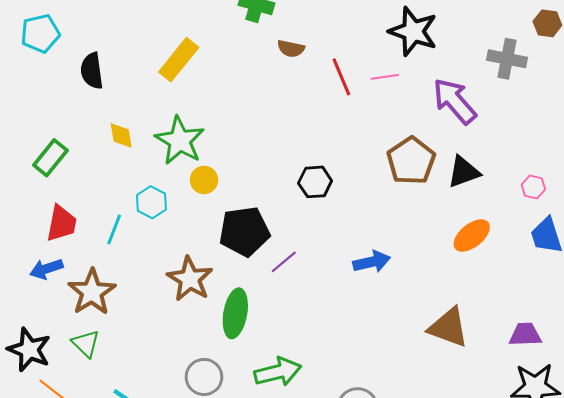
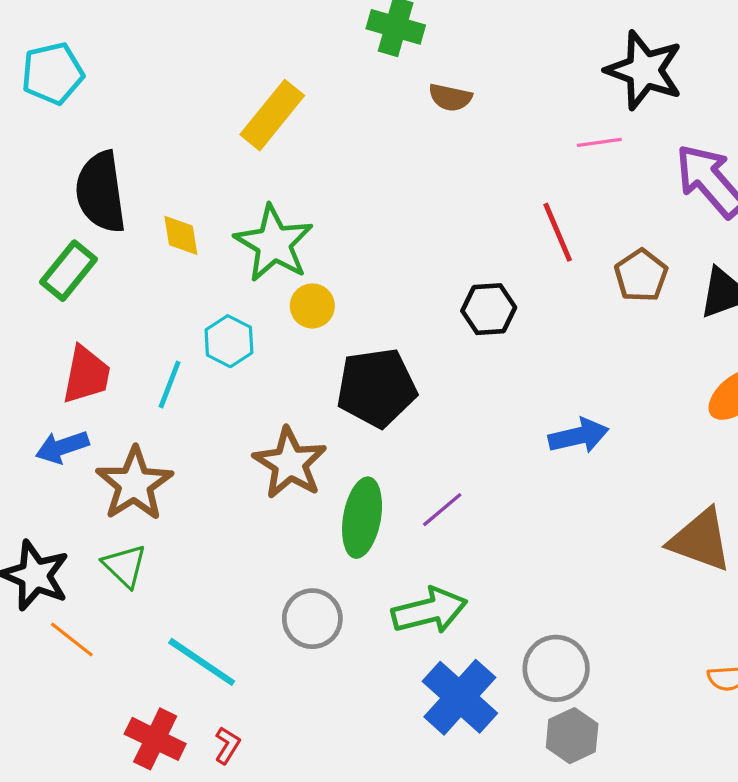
black semicircle: (92, 71) -> (101, 192), moved, size x1.4
red line: (341, 77) -> (558, 232), moved
brown pentagon: (411, 161) -> (641, 275), size x0.7
purple line: (284, 262) -> (442, 510), moved

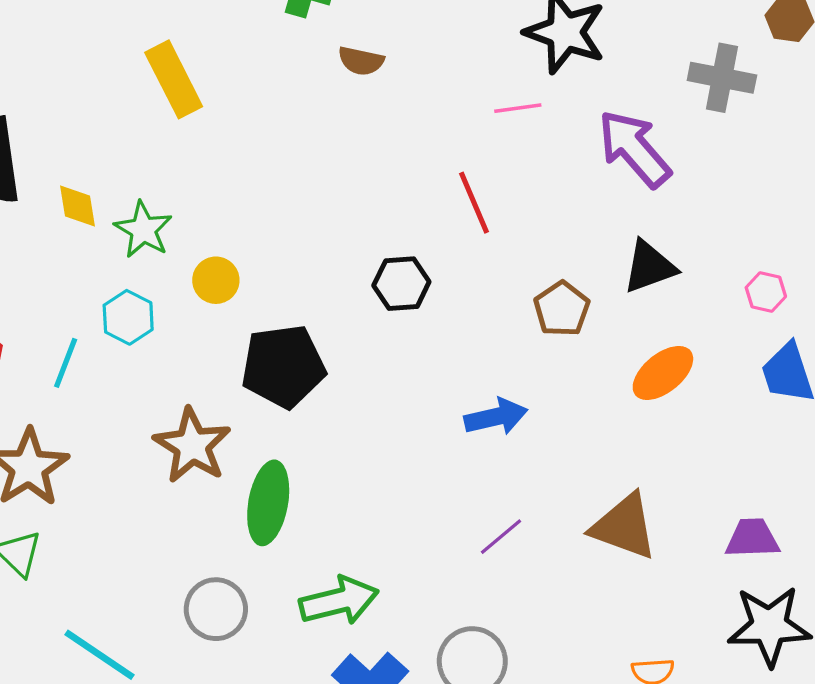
yellow rectangle: (272, 115) -> (174, 79), turned -66
green star: (274, 243) -> (143, 230), moved, size x0.7
brown pentagon: (641, 275) -> (562, 309), moved
purple line: (442, 510) -> (501, 537), moved

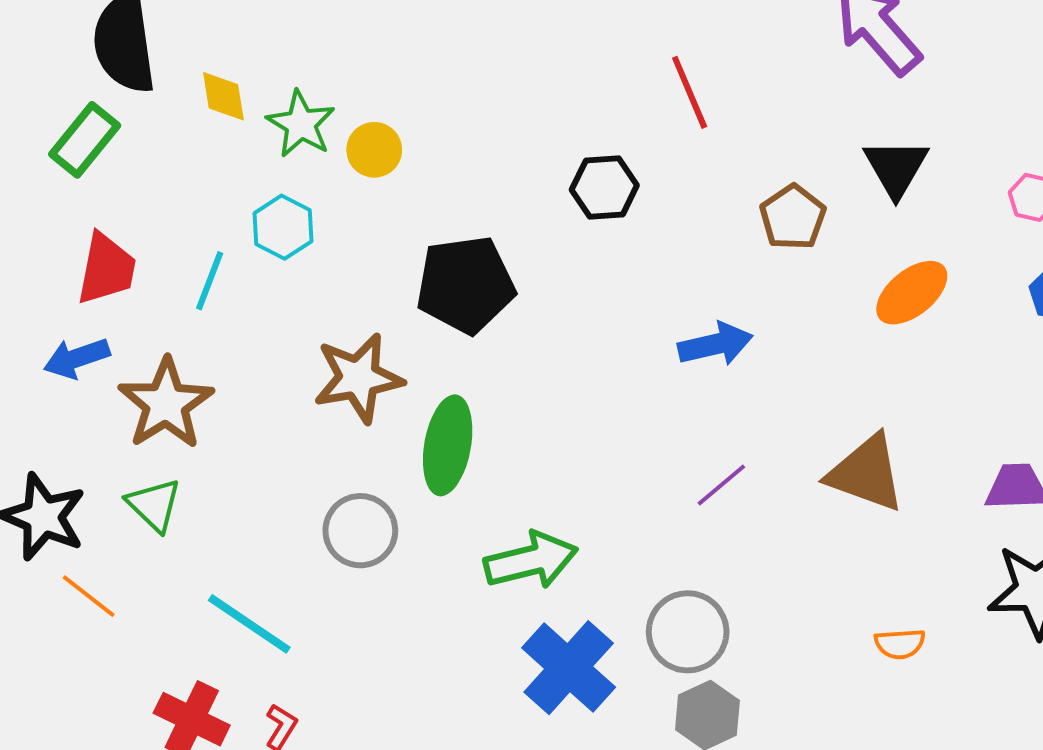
black triangle: (649, 267) -> (896, 168), turned -40
yellow circle: (216, 280) -> (374, 150), moved
brown star: (192, 446) -> (358, 378), turned 30
gray circle: (216, 609) -> (360, 531), moved

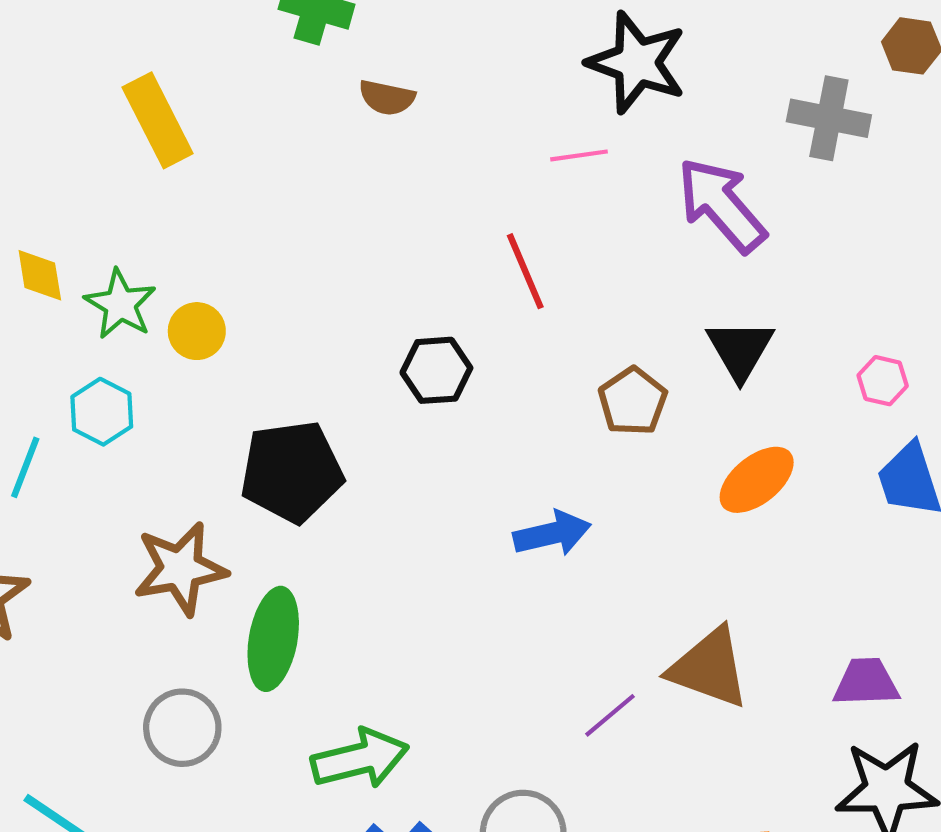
purple line: (721, 485) -> (610, 715), moved

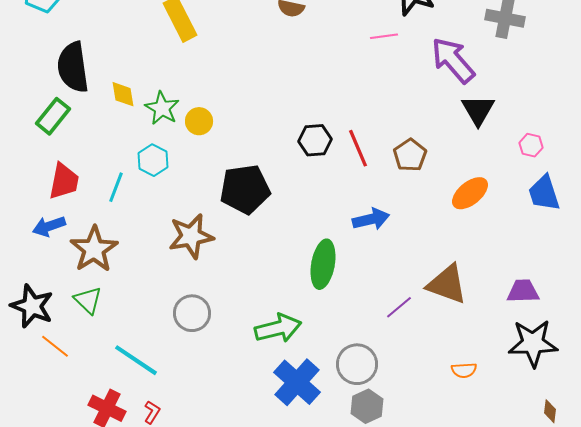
red line: (525, 271) -> (358, 148), moved
black triangle: (740, 350) -> (478, 110), moved
green ellipse: (273, 639) -> (323, 264), moved

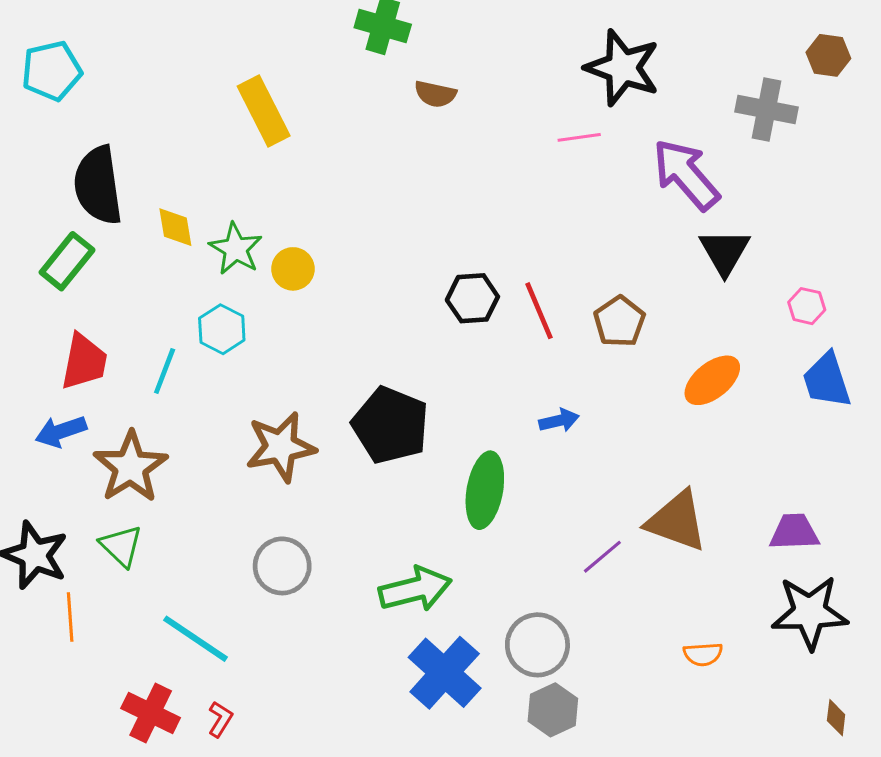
black pentagon: (245, 189) -> (390, 425), moved, turned 30
blue arrow: (371, 219) -> (559, 421), size x0.7
orange line: (55, 346) -> (70, 617), turned 48

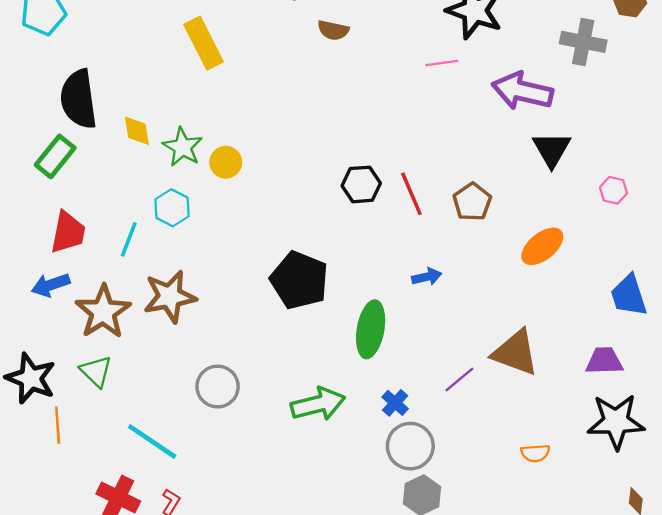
purple arrow: (686, 175) -> (522, 91), turned -36
blue trapezoid: (827, 380) -> (629, 295), moved
brown star: (281, 447) -> (170, 297), moved
blue cross: (445, 673) -> (395, 403), moved, size x0.5

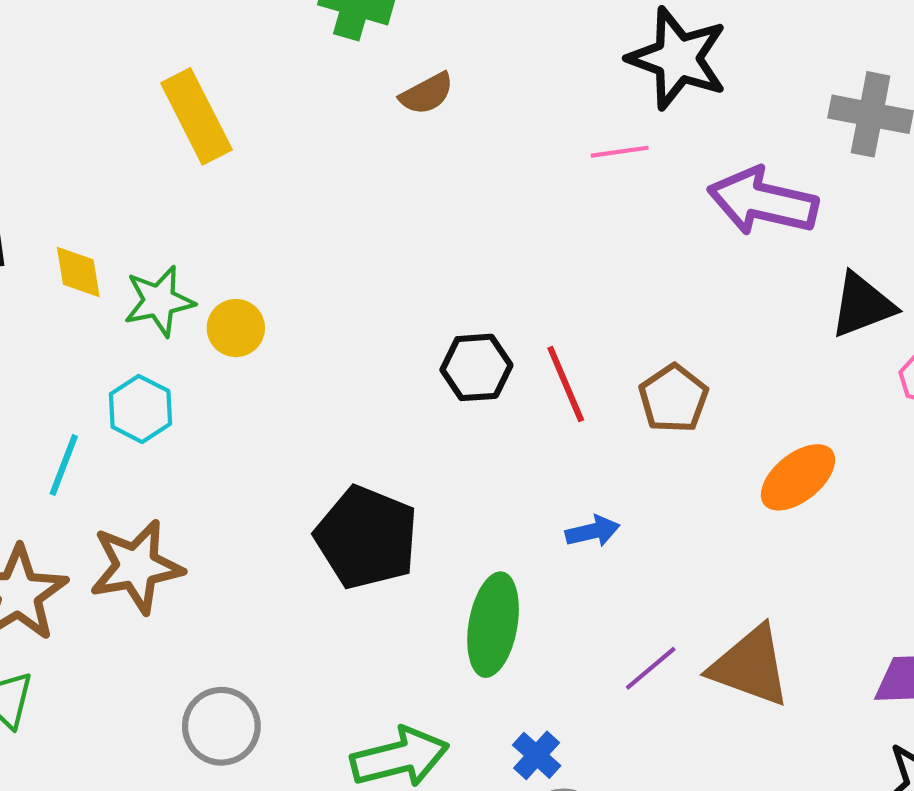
brown semicircle: (333, 30) -> (427, 94), turned -40
green star: (183, 147) -> (159, 301), turned 30
black triangle: (552, 149) -> (862, 305), moved, turned 39
purple line: (459, 380) -> (651, 668), moved

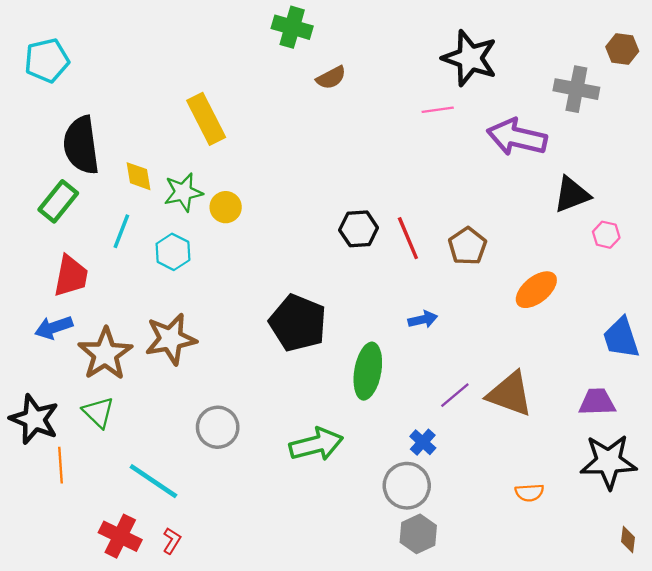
yellow rectangle: (196, 116) -> (206, 119), moved
cyan line: (64, 465) -> (121, 231), moved
blue cross: (537, 755) -> (423, 442), moved

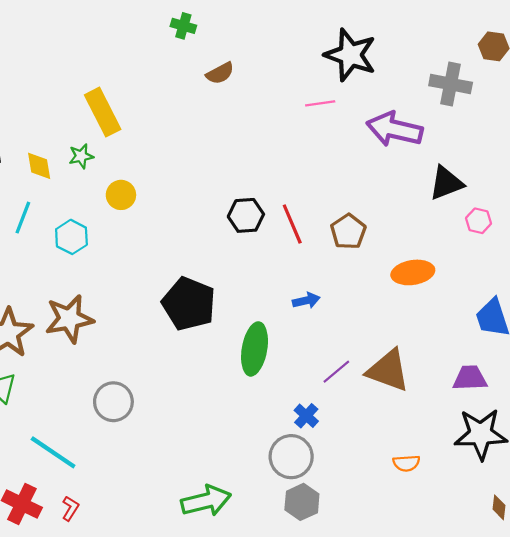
green cross: (292, 27) -> (183, 26), size x0.7
green star: (183, 192) -> (81, 156), moved, size x0.7
orange ellipse: (536, 290) -> (413, 272), turned 30
green arrow: (316, 444) -> (206, 501), moved

